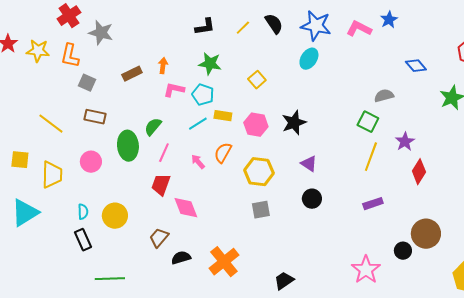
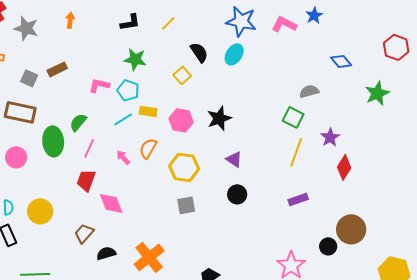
black semicircle: (274, 24) -> (199, 52), moved
orange arrow: (163, 66) -> (70, 20), moved
gray square: (87, 83) -> (29, 78), moved
brown rectangle: (95, 117) -> (20, 112), size x1.4

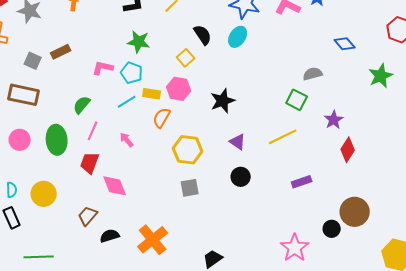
pink hexagon: (181, 120) -> (179, 89), moved
green ellipse: (53, 141) -> (57, 140), moved
orange semicircle: (148, 148) -> (162, 118), moved
yellow line: (296, 152) -> (283, 137), moved, turned 44

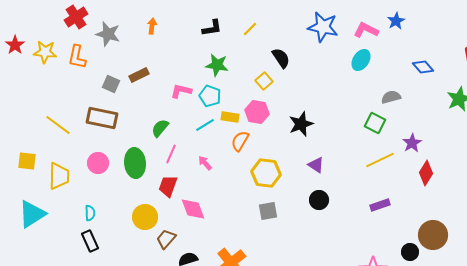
cyan ellipse: (238, 37) -> (361, 60), moved
yellow line: (283, 137) -> (380, 160), moved
yellow circle: (44, 194) -> (145, 217), moved

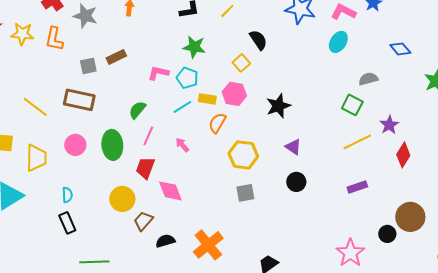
gray square: (111, 84) -> (88, 66), turned -36

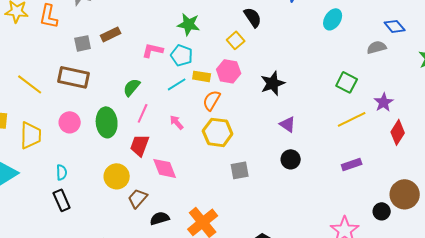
gray semicircle: (368, 79) -> (377, 47), moved
yellow hexagon: (243, 155) -> (218, 132), moved

